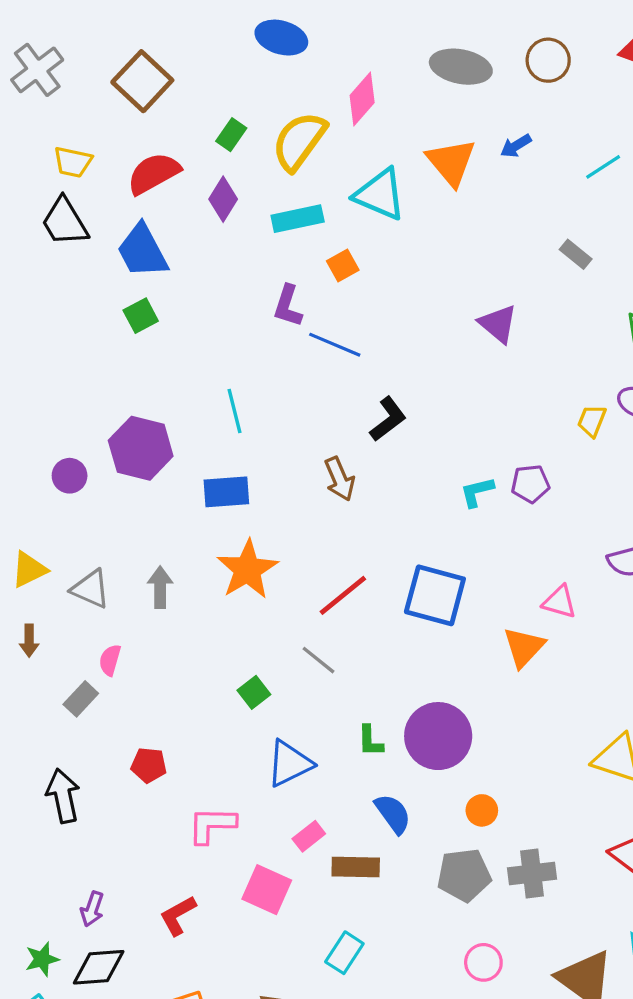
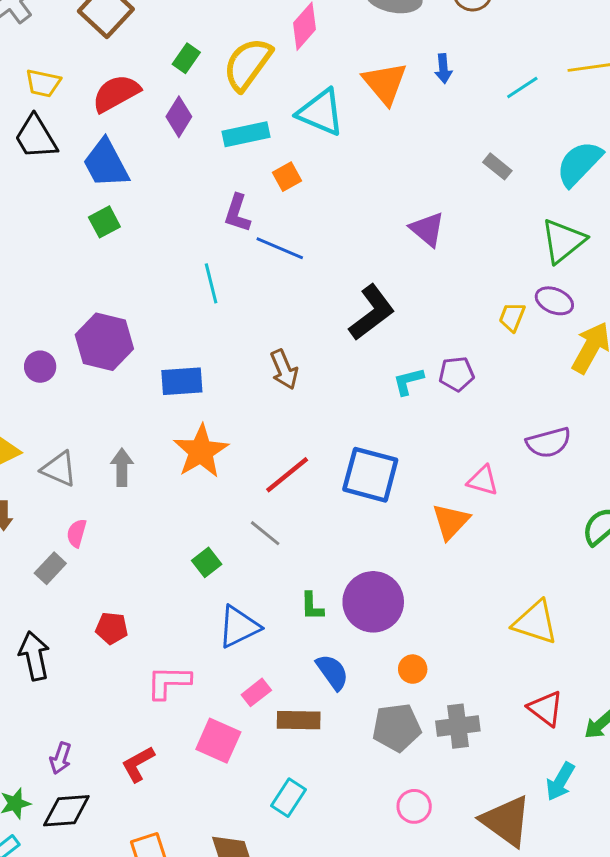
blue arrow: (516, 146) -> (443, 69), turned -64
cyan line: (234, 411) -> (211, 283), moved
black L-shape: (388, 419) -> (372, 313), moved, size x1.4

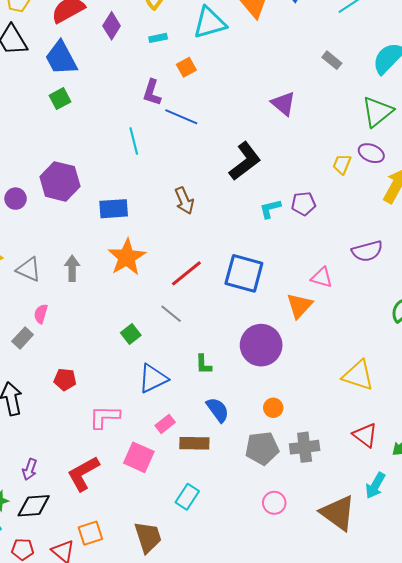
cyan triangle: (321, 112) -> (210, 23), turned -39
cyan rectangle: (246, 134) -> (158, 38), size x0.6
purple circle: (373, 602) -> (261, 345), moved
red L-shape: (138, 764) -> (83, 473), size x1.4

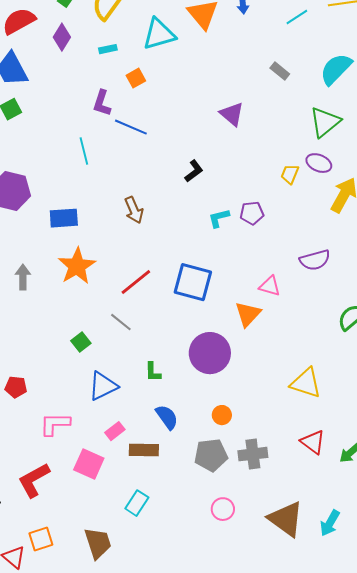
black L-shape: (245, 161) -> (194, 171), size x0.6
cyan arrow: (375, 486) -> (330, 523), moved

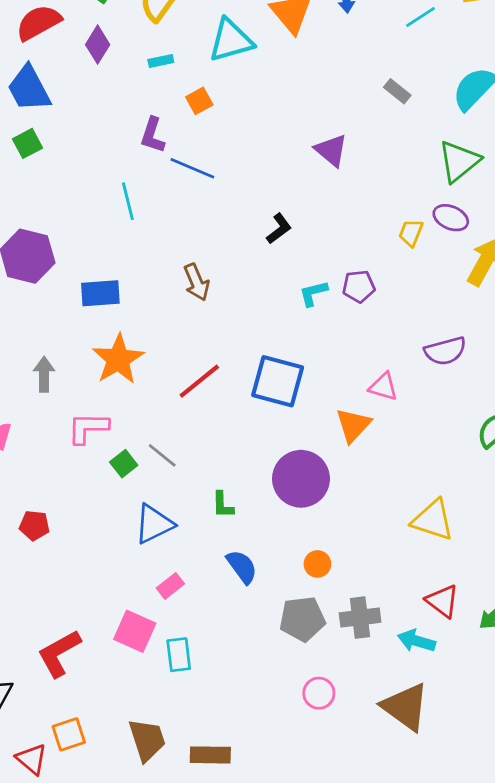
gray line: (121, 322) -> (162, 455), moved
pink L-shape: (55, 424) -> (88, 428), moved
brown rectangle: (144, 450) -> (210, 755), moved
cyan rectangle: (137, 503) -> (179, 655), moved, turned -40
cyan arrow: (330, 523) -> (416, 641), moved, turned 76

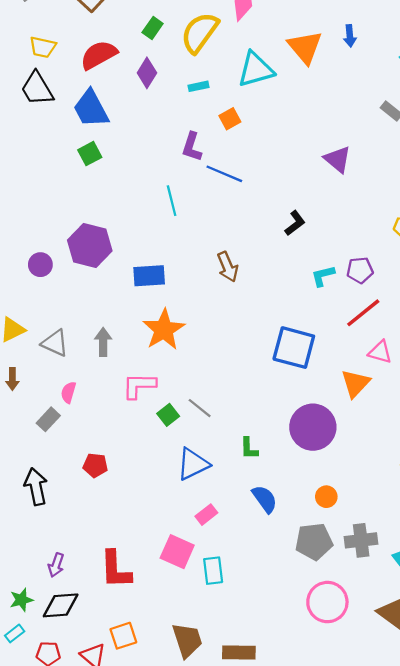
red line: (199, 381) -> (363, 313), moved
red L-shape: (59, 653) -> (116, 570), turned -63
pink circle: (319, 693) -> (327, 602), size x1.6

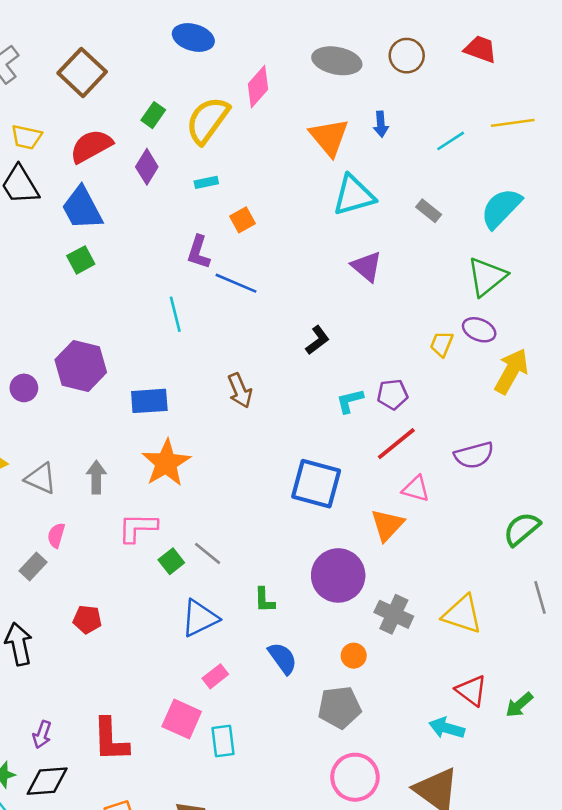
cyan triangle: (256, 70) -> (354, 195), moved
gray cross: (361, 540) -> (394, 614), moved, turned 32

